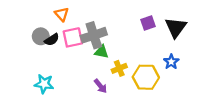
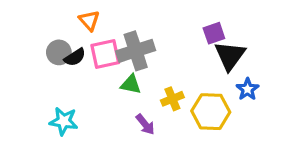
black triangle: (176, 27) -> (230, 56), moved
green triangle: (102, 52) -> (131, 84), moved

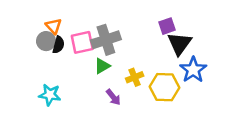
orange triangle: (89, 20) -> (54, 26), moved
black semicircle: (75, 57) -> (59, 45), turned -42
green triangle: (131, 84) -> (102, 66), turned -42
blue star: (248, 89) -> (193, 70), size x1.5

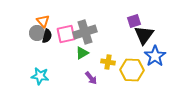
yellow cross: (135, 77) -> (108, 62), turned 32

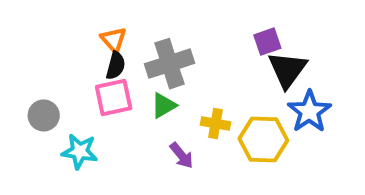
orange triangle: (43, 21) -> (114, 40), moved
gray circle: (37, 33) -> (44, 115), moved
pink square: (66, 34) -> (114, 98), moved
black semicircle: (47, 36) -> (116, 66), moved

